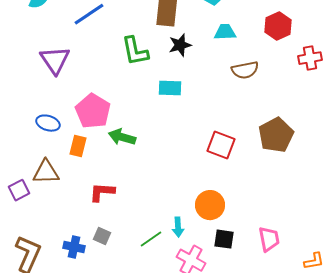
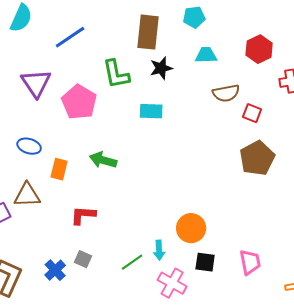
pink pentagon: (93, 111) -> (79, 102), moved
red square: (221, 145) -> (252, 113), moved, size x0.7
blue cross: (74, 247) -> (55, 270), turned 35

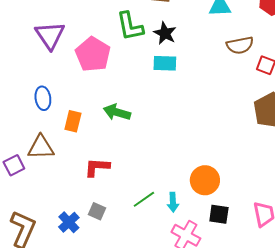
black star: (161, 68) -> (165, 33), moved, turned -30
blue ellipse: (29, 146) -> (43, 98), turned 65
green line: (132, 262) -> (144, 199), moved

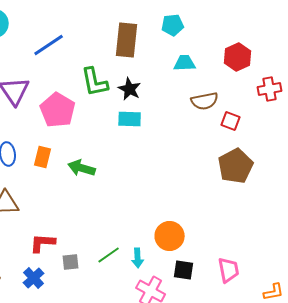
orange rectangle: (73, 121) -> (43, 157), moved
red L-shape: (97, 167) -> (43, 243), moved
gray square: (97, 211) -> (71, 262), moved, turned -30

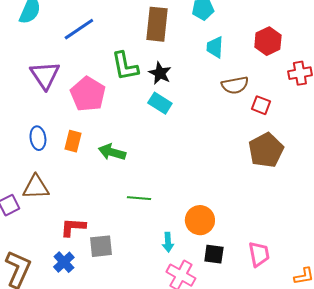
cyan trapezoid: (185, 63) -> (215, 47), turned -85
cyan rectangle: (130, 119) -> (160, 103), turned 30
green line: (109, 255) -> (139, 198), moved, turned 40
gray square: (71, 262) -> (101, 246), size x1.4

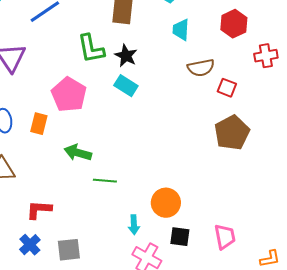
pink pentagon: (88, 94) -> (69, 95), moved
green arrow: (112, 152) -> (78, 153), moved
gray square: (101, 246) -> (69, 250), moved

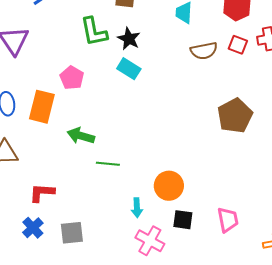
red square: (227, 88) -> (238, 45), moved
pink pentagon: (69, 95) -> (72, 78), size x0.7
orange rectangle: (39, 124) -> (42, 107), size x1.5

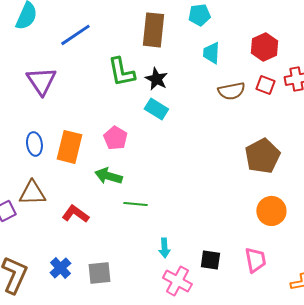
pink pentagon: (72, 78) -> (115, 138), moved
orange circle: (169, 186) -> (271, 211), moved
red L-shape: (42, 193) -> (75, 214), moved, turned 32

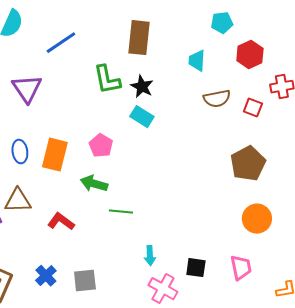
cyan pentagon: (199, 15) -> (222, 23), moved
red square: (265, 85) -> (253, 108), moved

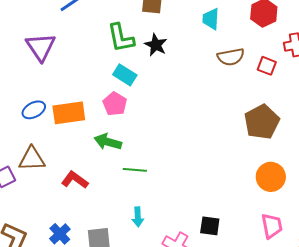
cyan rectangle: (142, 117) -> (125, 75), moved
blue ellipse: (20, 152) -> (34, 110), turned 70
orange rectangle: (55, 155) -> (69, 113), turned 68
cyan arrow: (150, 256) -> (138, 217), moved
pink trapezoid: (241, 268) -> (272, 226), moved

